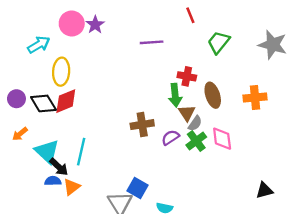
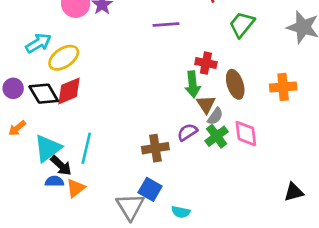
cyan arrow: (39, 45) -> (38, 43), moved
yellow ellipse: (61, 72) -> (64, 58), turned 52
brown cross: (142, 125) -> (155, 148), moved
cyan triangle: (47, 152) -> (48, 148), turned 40

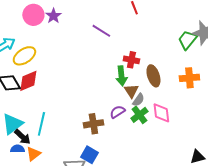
purple line: (166, 24) -> (101, 31), turned 36
green trapezoid: (242, 24) -> (187, 40), moved

